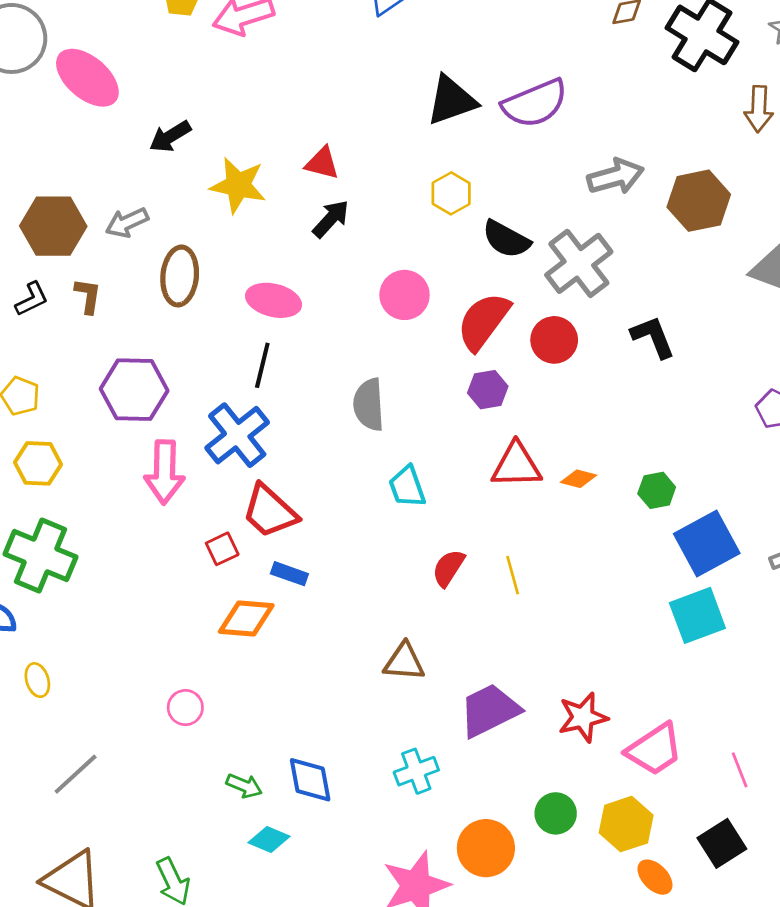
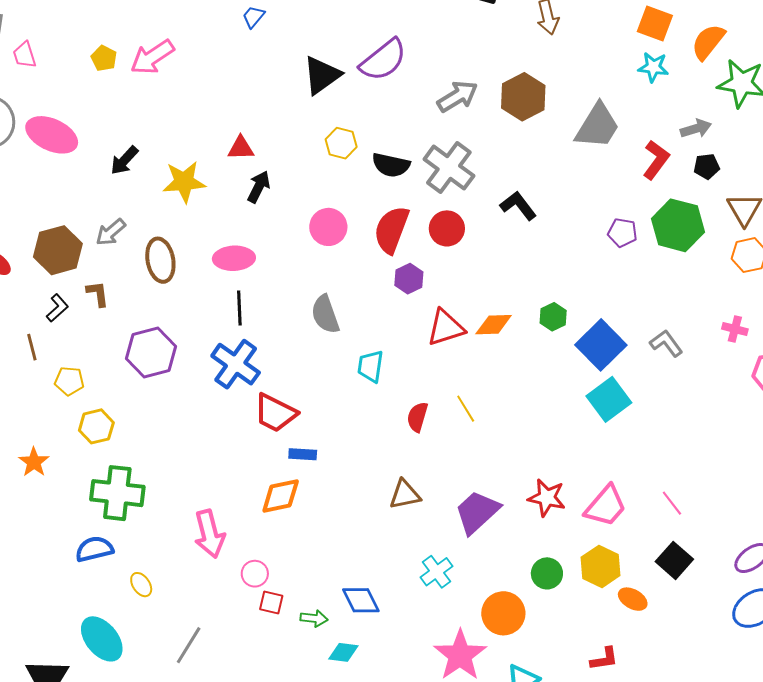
pink arrow: (164, 472) -> (209, 534), moved
orange diamond: (578, 479) -> (494, 325), size x1.4
cyan trapezoid: (407, 487) -> (370, 366), turned 44
red square: (222, 549) -> (271, 603), moved, turned -35
red star: (583, 717) -> (547, 498), turned -30

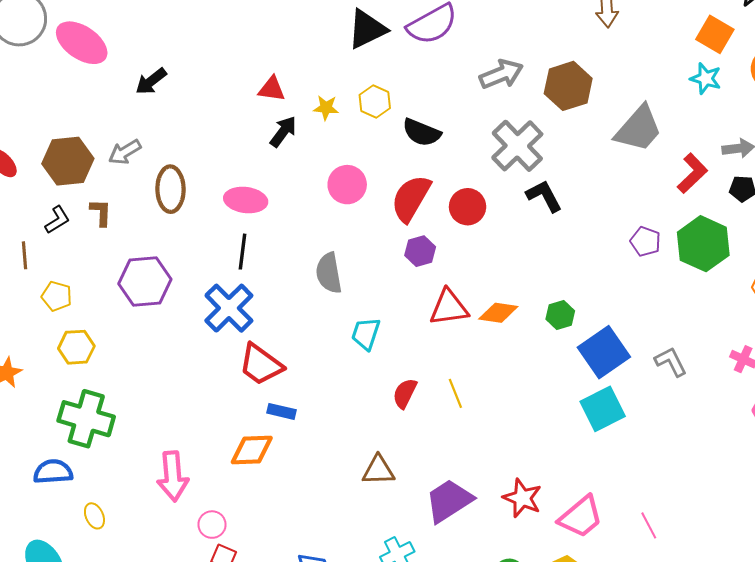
gray cross: (449, 167) -> (517, 146), moved
yellow star: (184, 182) -> (326, 108), moved, size x0.6

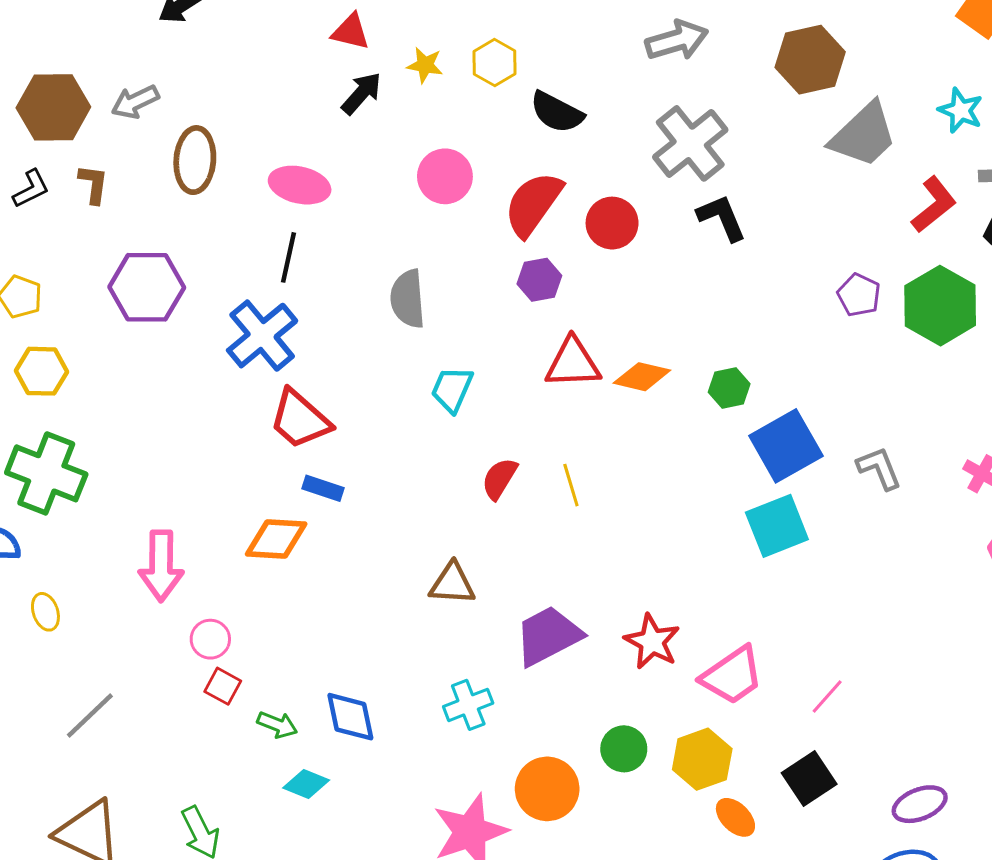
cyan star: (706, 78) -> (961, 110), moved
brown hexagon: (568, 86) -> (810, 60), moved
pink line: (649, 525) -> (827, 697), turned 64

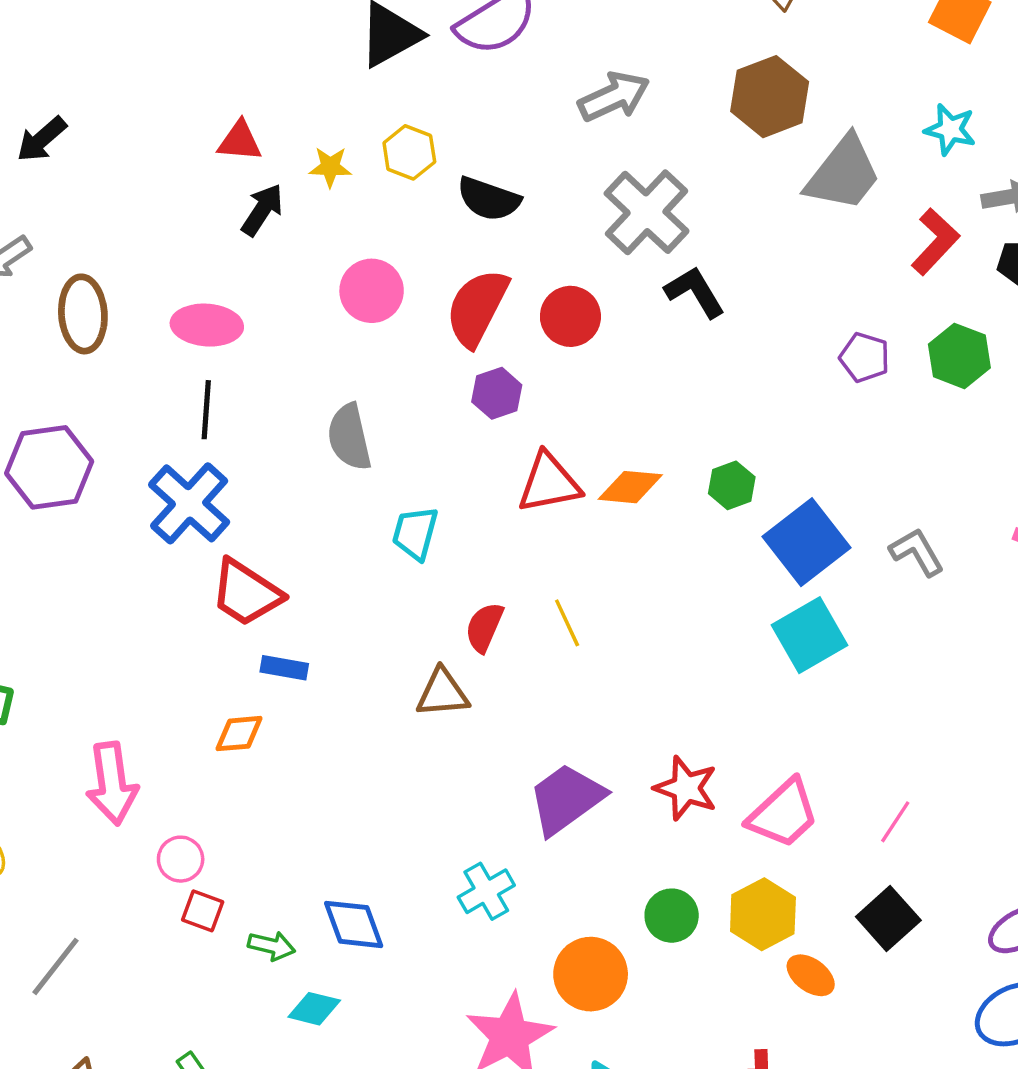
green hexagon: (940, 306) -> (959, 356), size x0.7
orange diamond: (276, 539) -> (239, 734), size x0.7
brown triangle: (452, 584) -> (442, 693), moved

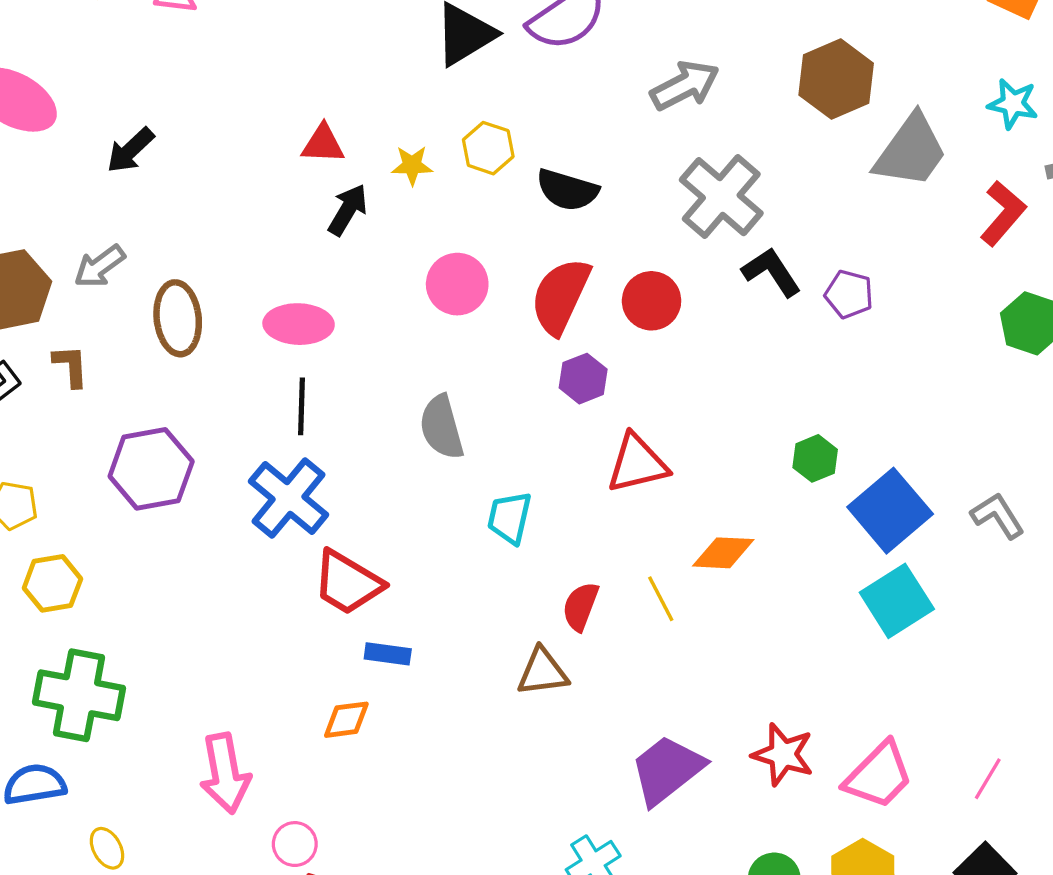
purple pentagon: (865, 357) -> (849, 294), moved
orange diamond: (630, 487) -> (723, 553), moved

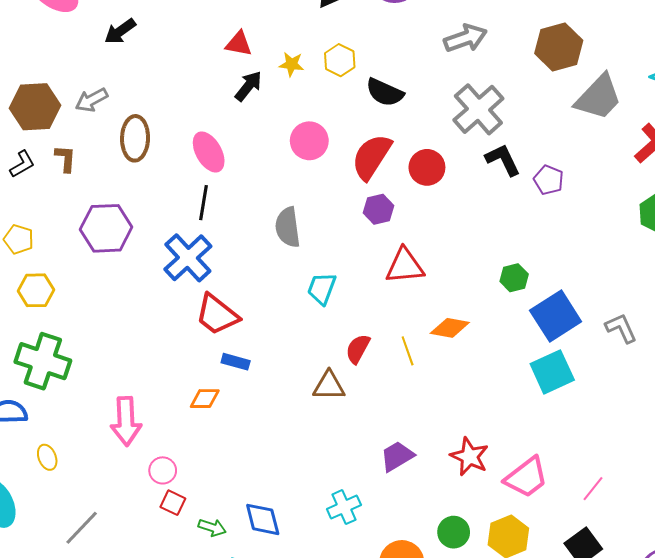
pink ellipse: (299, 324) -> (209, 152), turned 51
purple trapezoid: (667, 770) -> (397, 456), size x0.7

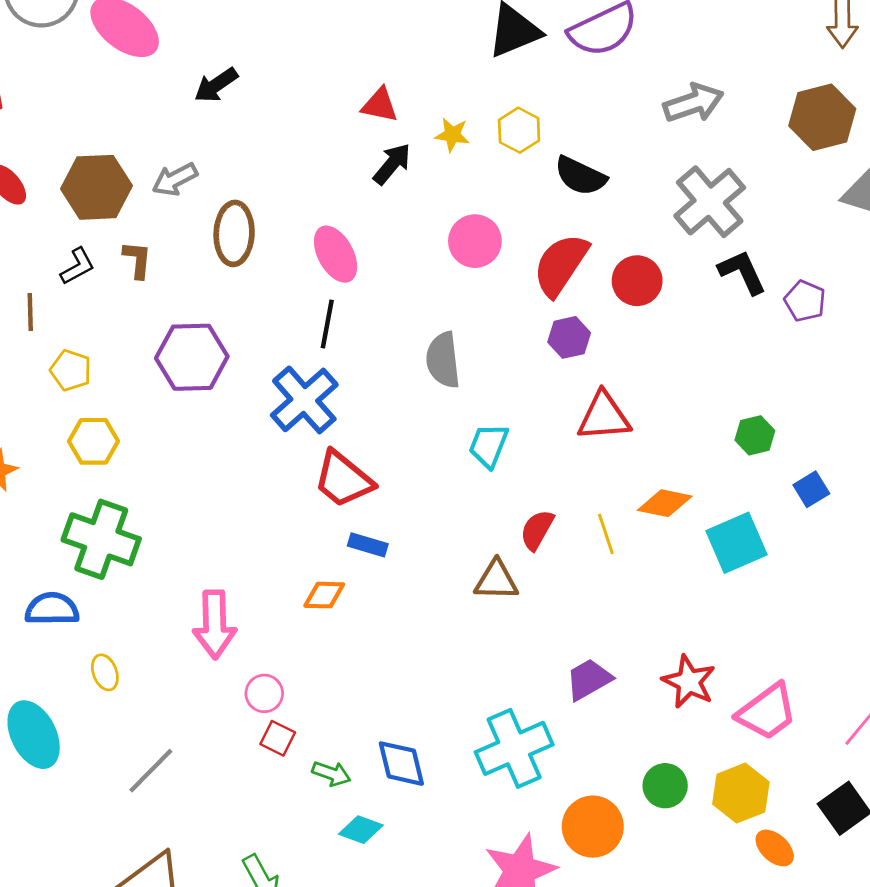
blue square: (556, 316) -> (811, 489), size x0.5
cyan square: (552, 372) -> (737, 543), moved
cyan cross: (344, 507) -> (514, 748), size x1.6

